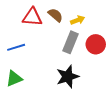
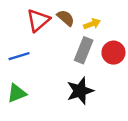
red triangle: (32, 17) -> (38, 20), turned -45

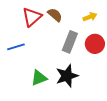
yellow arrow: (92, 24) -> (90, 17), moved
green triangle: (17, 93) -> (39, 78), moved

